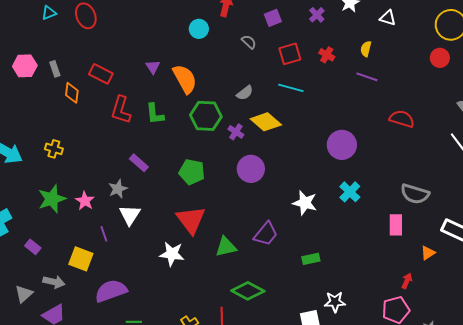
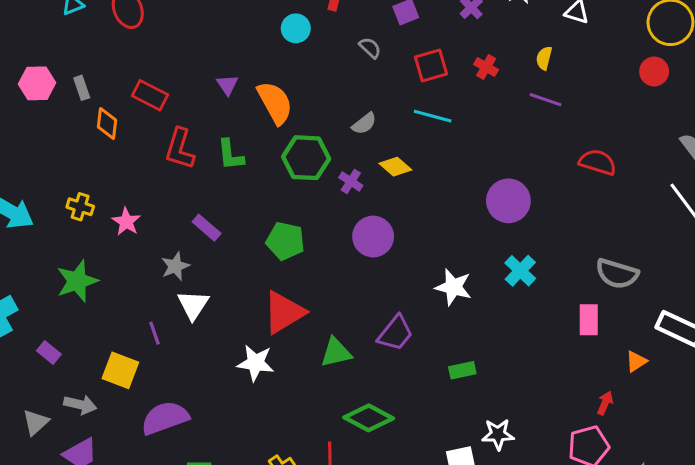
yellow diamond: (266, 122) -> (395, 167), size x0.7
pink star: (85, 201) -> (126, 222), moved
red triangle: (191, 220) -> (284, 312), turned 36

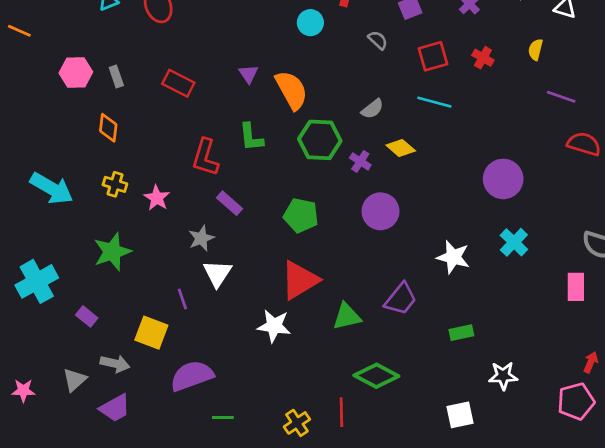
purple line: (546, 100) -> (561, 97), moved
orange diamond: (107, 124) -> (108, 128), moved
red L-shape: (180, 149) -> (205, 157), moved
white star: (498, 434) -> (503, 376), moved

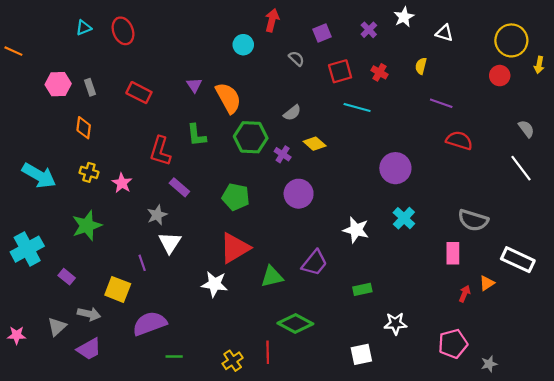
cyan line: (434, 102) -> (357, 107), moved
red arrow: (591, 362) -> (465, 294), moved

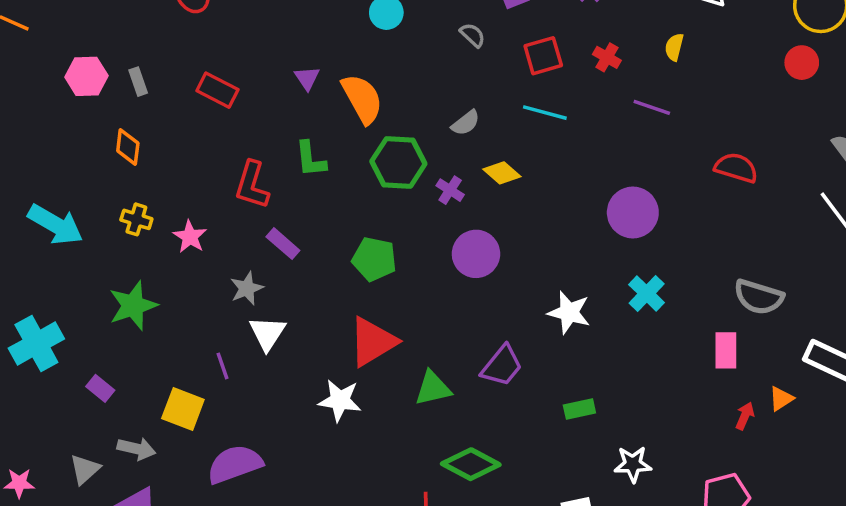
purple line: (441, 103) -> (652, 107), moved
cyan line: (357, 107) -> (545, 113), moved

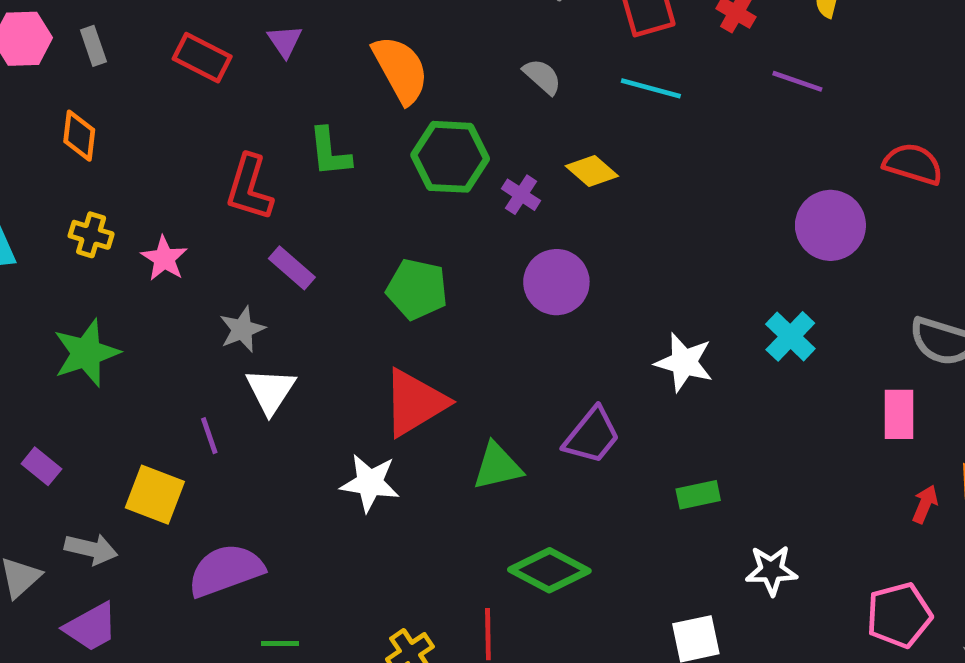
purple triangle: (307, 78) -> (285, 41), moved
gray semicircle: (466, 123) -> (542, 77), moved, turned -100
purple circle: (633, 213) -> (830, 225), moved

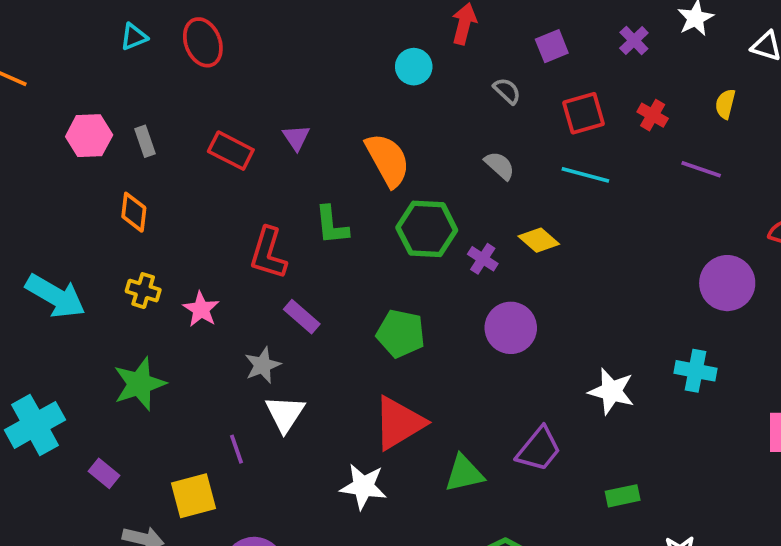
cyan cross: (790, 336) -> (695, 371), turned -33
yellow square: (155, 495) -> (194, 496), turned -36

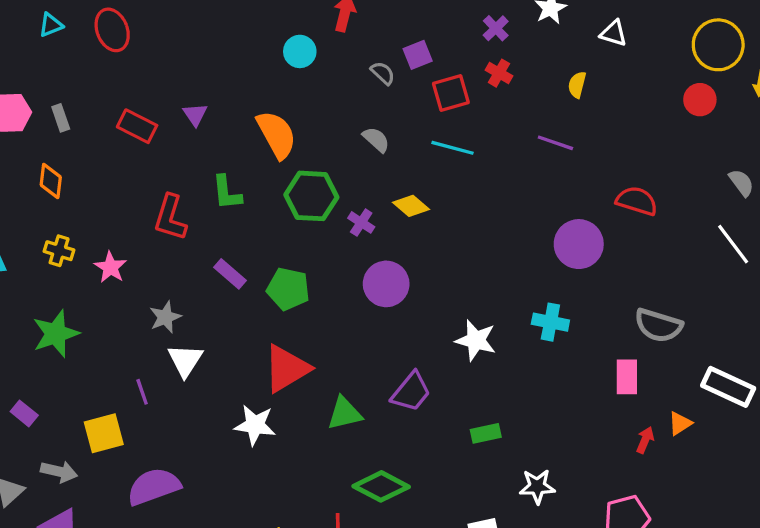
purple square: (552, 46) -> (418, 55), moved
red cross: (653, 115) -> (499, 73), moved
purple rectangle: (302, 317) -> (230, 274), moved

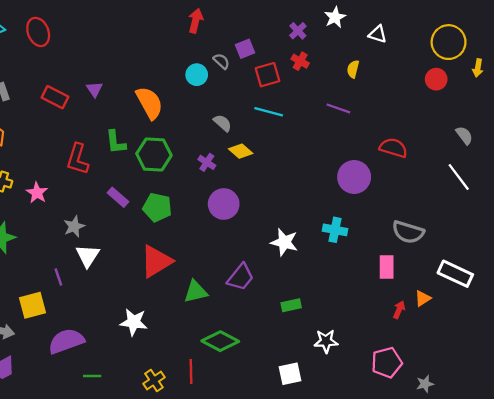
cyan circle: (300, 51) -> (197, 75), moved
gray semicircle: (376, 139) -> (223, 123), moved
green hexagon: (311, 196) -> (154, 155), moved
white star: (255, 425) -> (134, 322), moved

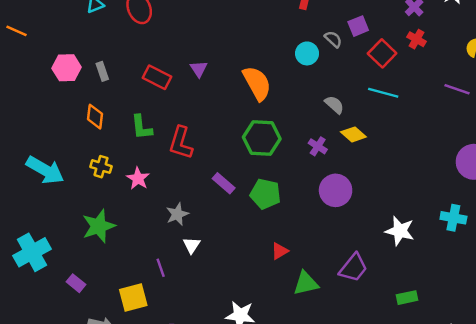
red square: (268, 75) -> (382, 53), turned -30
green L-shape: (116, 142) -> (142, 127), moved
white triangle: (88, 256) -> (192, 245), size x0.7
red triangle: (156, 261) -> (280, 251), moved, size x0.5

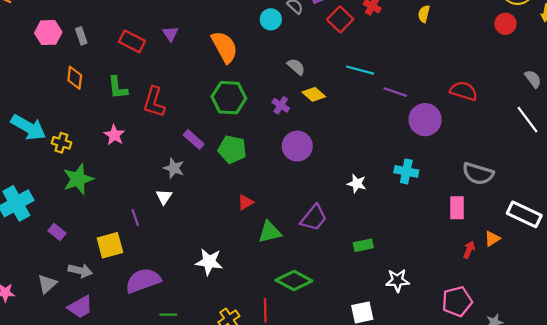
purple line: (457, 89) -> (395, 92), moved
cyan line: (383, 93) -> (360, 70), moved
yellow cross: (101, 167) -> (61, 143), moved
gray star: (177, 214) -> (174, 168), moved, turned -30
white star: (400, 231) -> (357, 184), size x0.7

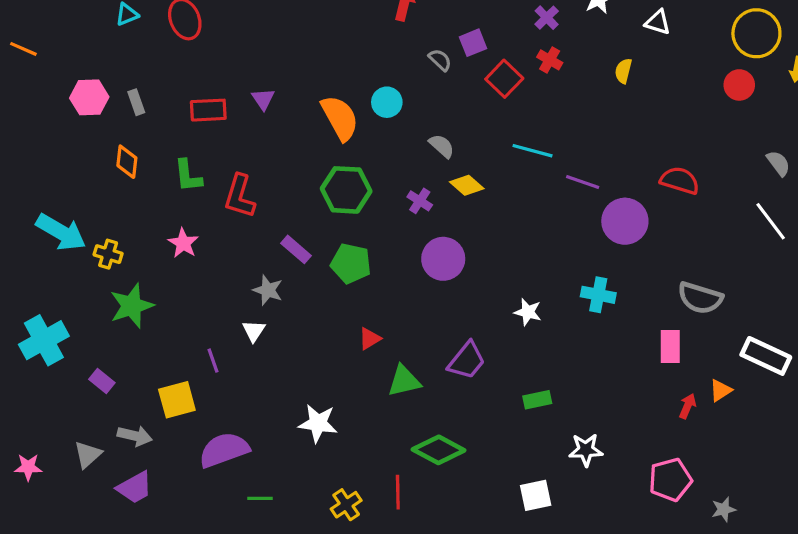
cyan circle: (271, 19) -> (387, 102), moved
red rectangle: (132, 41) -> (208, 110), turned -30

